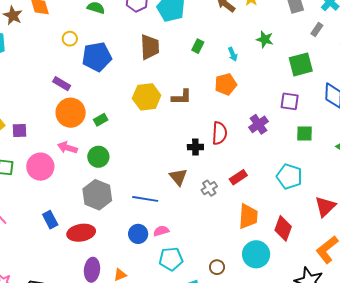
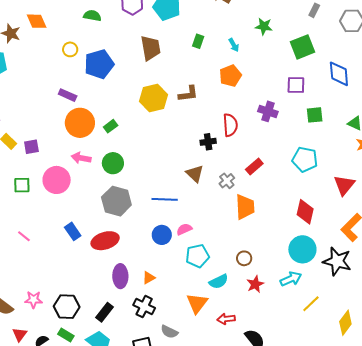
purple cross: (259, 124) -> (268, 111), turned -30
orange trapezoid: (248, 216) -> (245, 207), moved
cyan circle: (256, 254) -> (302, 249), moved

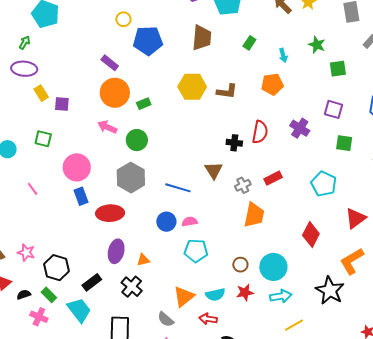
green square: (302, 47) -> (338, 69), moved, size x0.7
pink circle: (57, 180) -> (77, 167), moved
cyan circle: (302, 249) -> (273, 267), moved
cyan semicircle: (219, 282) -> (215, 295), moved
gray semicircle: (169, 332) -> (166, 319), moved

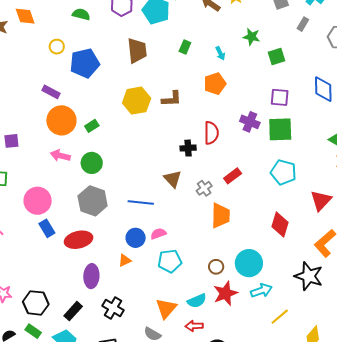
green square: (344, 143) -> (280, 129), moved, size x1.5
orange triangle: (143, 260) -> (125, 260), moved
red star: (245, 292) -> (225, 293), size x1.4

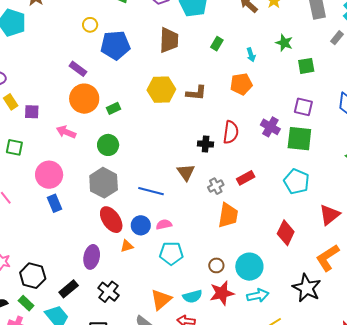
pink arrow: (60, 156) -> (66, 132), moved
red ellipse: (79, 240) -> (111, 220), moved, turned 60

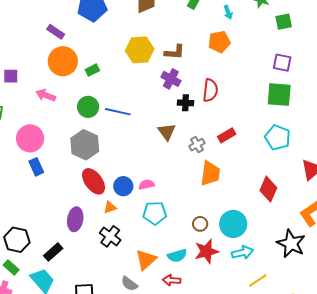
purple cross: (270, 127) -> (171, 79), moved
blue line: (151, 191) -> (118, 112), moved
black cross: (108, 292) -> (110, 236), moved

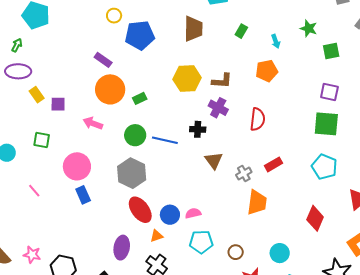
black cross: (185, 103) -> (198, 129), moved
brown circle: (200, 224) -> (236, 252), moved
cyan circle: (233, 224) -> (280, 253), size x0.7

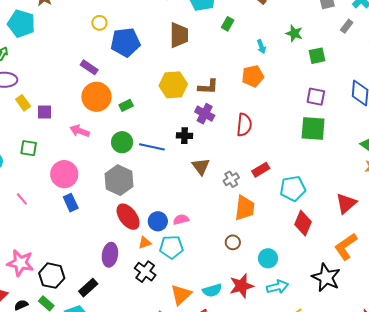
green rectangle: (241, 31) -> (228, 24), moved
cyan pentagon: (324, 167) -> (293, 189), moved, turned -30
cyan pentagon: (201, 242) -> (171, 247), moved
brown circle: (236, 252) -> (233, 242), moved
pink star: (32, 255) -> (20, 263), size x1.5

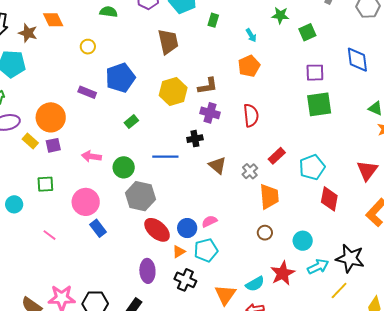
blue pentagon: (125, 42) -> (120, 78), moved
orange circle: (96, 97) -> (51, 117), moved
green circle: (122, 142) -> (124, 167), moved
black star: (326, 277) -> (350, 258), moved

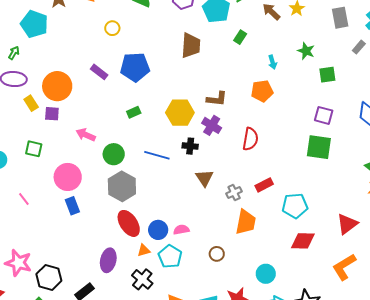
yellow hexagon: (173, 91) -> (180, 113), moved
red diamond: (329, 199) -> (303, 241), turned 65
brown circle: (265, 233) -> (217, 254), moved
cyan pentagon: (206, 250) -> (170, 256), turned 30

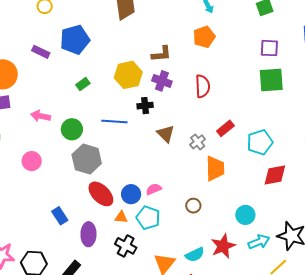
pink circle: (68, 177) -> (32, 161), size x0.7
blue rectangle: (72, 206) -> (60, 216), moved
orange triangle: (144, 250) -> (121, 217), turned 32

